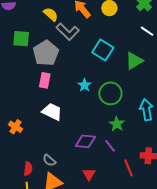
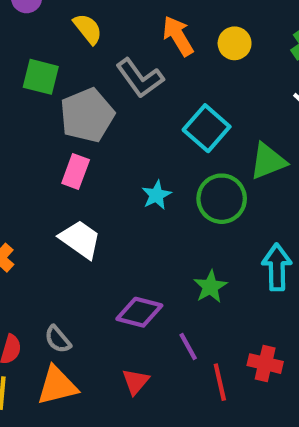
yellow semicircle: (51, 14) -> (88, 29), moved
green circle: (110, 93) -> (222, 199), moved
purple line: (110, 146) -> (188, 347), moved

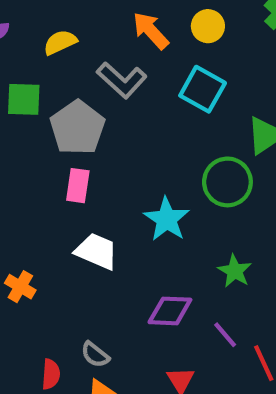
yellow semicircle: (88, 29) -> (60, 42), turned -64
cyan square: (207, 128) -> (203, 89), moved
cyan star: (156, 195) -> (167, 219), moved, size x1.5

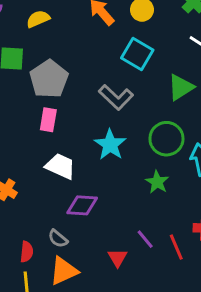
gray L-shape: (122, 80) -> (116, 97), moved
green circle: (227, 182) -> (166, 139), moved
purple diamond: (170, 311) -> (82, 205), moved
purple line: (225, 335) -> (145, 239), moved

